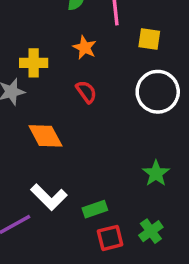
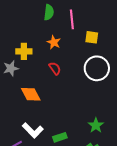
green star: (156, 173) -> (96, 125), moved

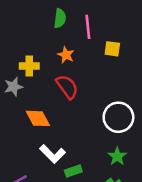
red semicircle: (55, 68) -> (67, 87), size x1.5
white circle: (97, 68) -> (118, 117), moved
white L-shape: (33, 130) -> (53, 154), moved

